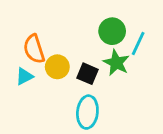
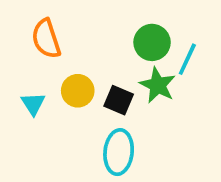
orange semicircle: (34, 49) -> (46, 39), moved
cyan triangle: (24, 76) -> (33, 104), turned -36

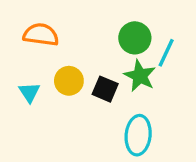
orange semicircle: (46, 39) -> (41, 35), turned 116
cyan ellipse: (119, 152) -> (138, 135), moved

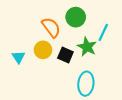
orange semicircle: (41, 35) -> (51, 27), moved, turned 45
green circle: (135, 38) -> (76, 17), moved

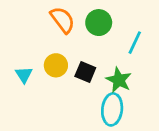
orange semicircle: (51, 27) -> (63, 20), moved
green star: (87, 47) -> (119, 80), moved

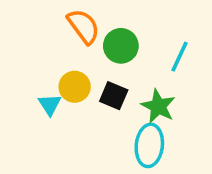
green circle: (99, 23) -> (121, 46), moved
cyan triangle: (24, 75) -> (50, 105), moved

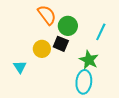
black square: (114, 96) -> (61, 44), moved
cyan triangle: (50, 105) -> (20, 67), moved

